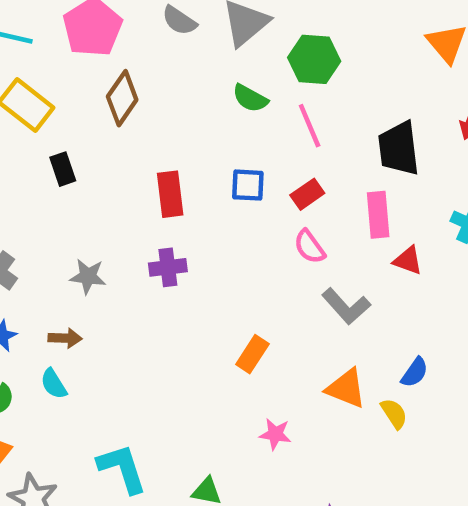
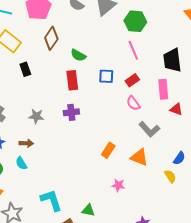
green semicircle: (250, 98) -> (78, 55), moved
orange triangle: (346, 388) -> (139, 157), moved

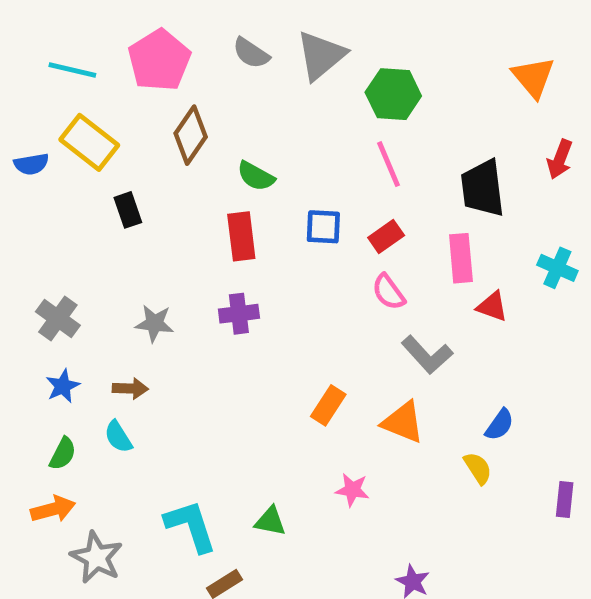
green triangle: (88, 210) -> (270, 521), moved

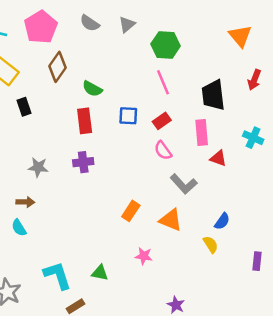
gray triangle: (321, 55) -> (127, 24), size x0.6

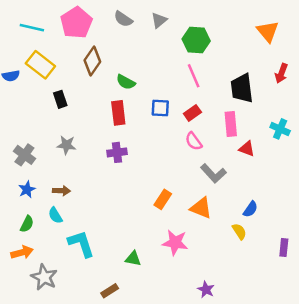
gray star: (38, 167) -> (66, 145), moved
pink star: (144, 256) -> (175, 243), size x1.5
cyan L-shape: (57, 275) -> (81, 244), moved

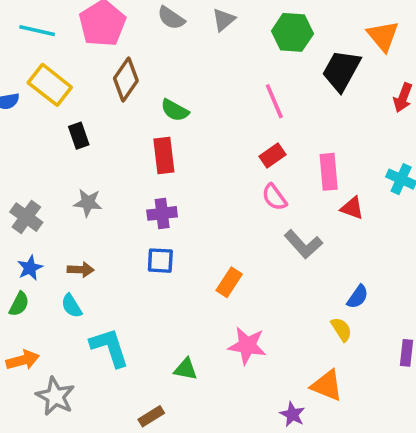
green hexagon: (196, 40) -> (292, 32), moved
black trapezoid: (242, 88) -> (341, 70), moved, turned 36
blue square: (160, 108) -> (160, 261), moved
orange triangle: (201, 208) -> (327, 385), moved
green semicircle: (27, 224) -> (19, 304), moved

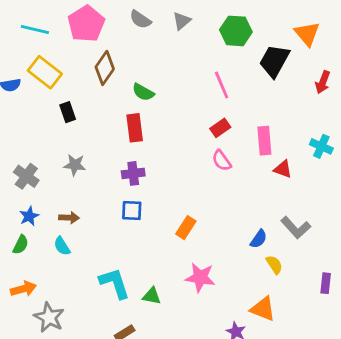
gray L-shape: (303, 244) -> (296, 228), moved
blue semicircle: (358, 297) -> (259, 239), moved
cyan L-shape: (110, 347) -> (115, 283), moved

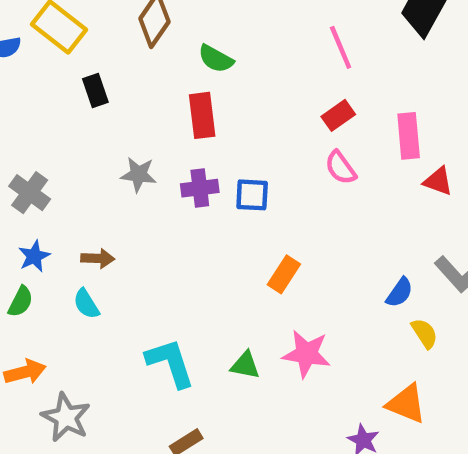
gray star: (75, 165) -> (139, 174), moved
blue square: (132, 210) -> (252, 195), moved
green triangle: (152, 296) -> (245, 365), moved

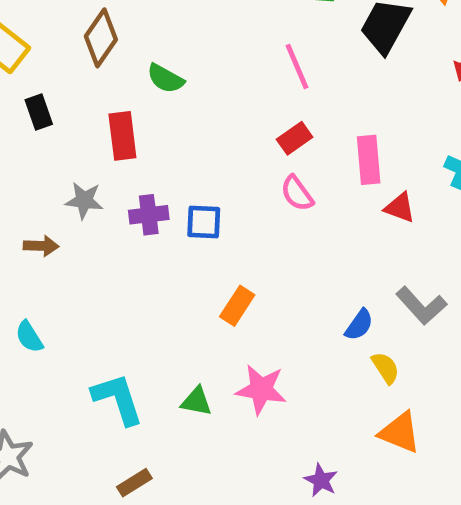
red rectangle: (202, 115) -> (122, 136), moved
brown arrow: (98, 258) -> (41, 246), moved
orange triangle: (406, 404) -> (400, 432), moved

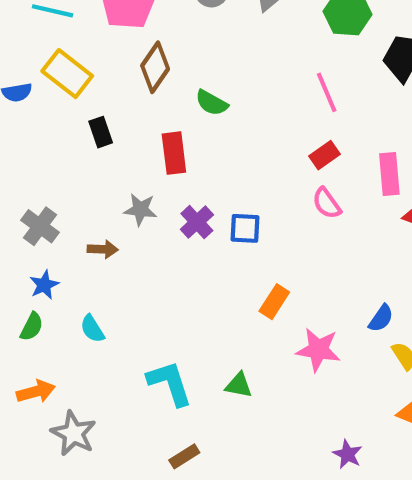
purple cross: (149, 215) -> (197, 222), turned -36
pink star: (261, 389) -> (318, 350), moved

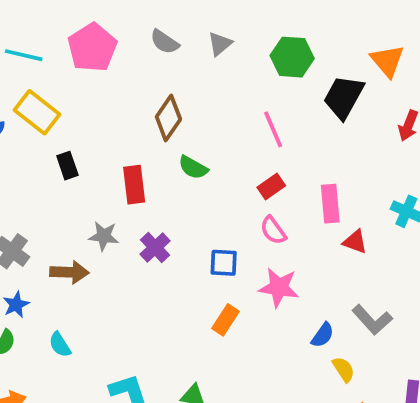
brown diamond: (155, 67) -> (168, 118), moved
green semicircle: (212, 103) -> (193, 167), moved
blue square: (245, 228) -> (224, 263), moved
brown arrow: (103, 249) -> (69, 272), size x1.4
pink star: (318, 350) -> (279, 287), moved

